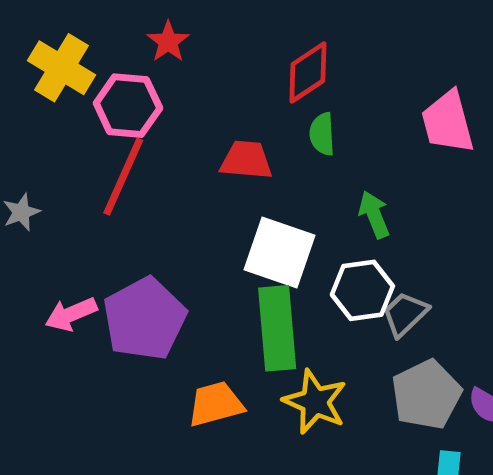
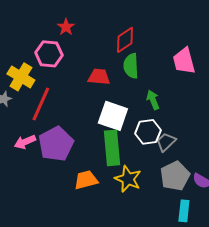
yellow cross: (62, 68) -> (21, 77), moved
green semicircle: (322, 134) -> (131, 66), size x1.4
red line: (123, 177) -> (41, 104), moved

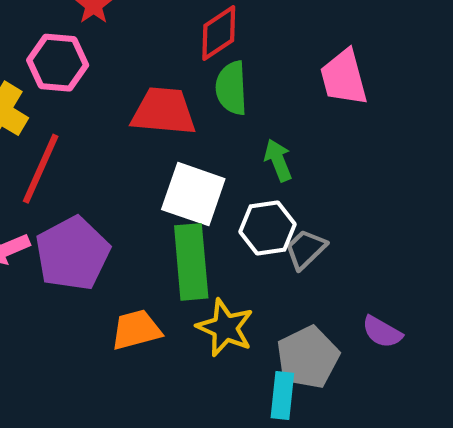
red trapezoid: (99, 77) -> (164, 111), size x1.4
gray pentagon: (175, 176) -> (308, 357), moved
cyan rectangle: (184, 211) -> (282, 396), moved

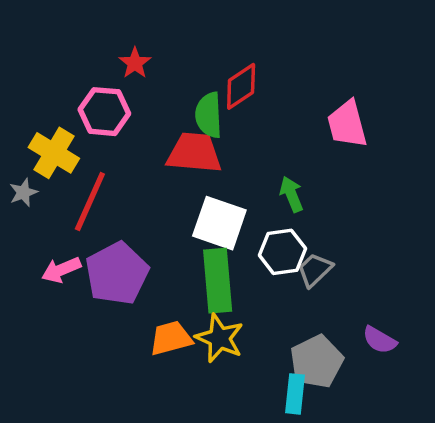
green semicircle: (231, 88) -> (209, 115), moved
yellow star: (225, 328) -> (219, 338), moved

